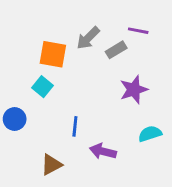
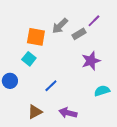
purple line: (138, 31) -> (94, 21), turned -56
blue line: (75, 126) -> (51, 86), turned 40
purple arrow: (103, 151) -> (68, 113), moved

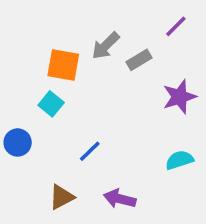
purple line: (94, 21) -> (176, 26), moved
purple star: (91, 61) -> (179, 97), moved

